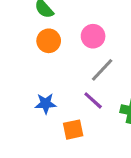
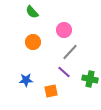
orange circle: (49, 41) -> (33, 42), moved
blue star: (46, 104) -> (26, 80), moved

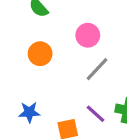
purple line: (64, 72) -> (95, 114), moved

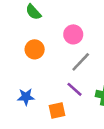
purple line: (95, 114) -> (74, 89), moved

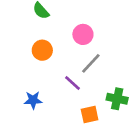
purple line: (74, 89) -> (72, 83), moved
orange square: (57, 111) -> (90, 115), moved

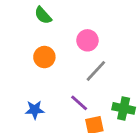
purple line: (72, 83) -> (79, 103), moved

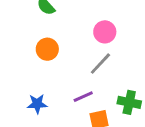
pink circle: (87, 40) -> (105, 32), moved
purple line: (79, 103) -> (83, 97), turned -66

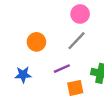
orange circle: (47, 49) -> (36, 42), moved

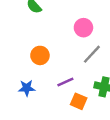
gray line: (76, 41) -> (92, 54), moved
orange square: (75, 88) -> (79, 101), turned 35

